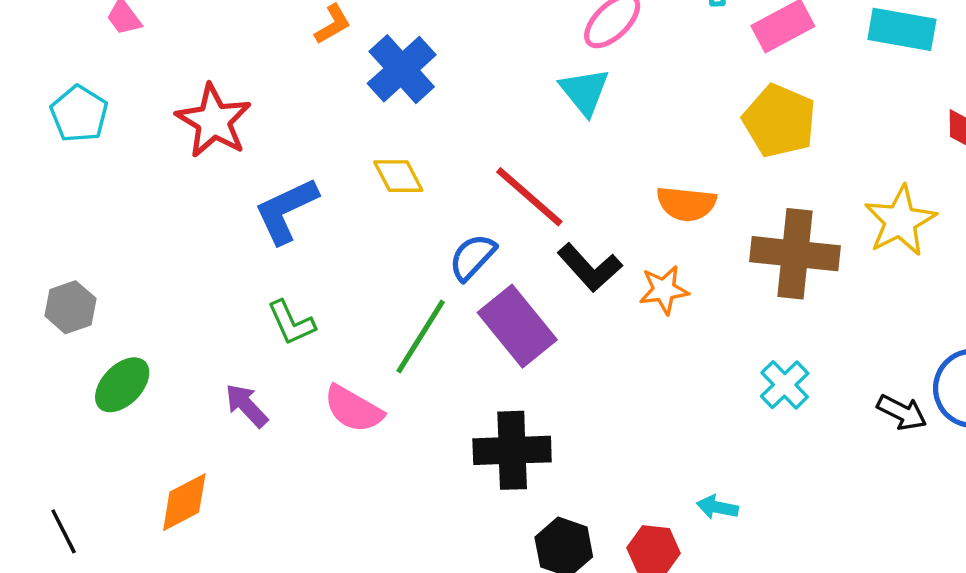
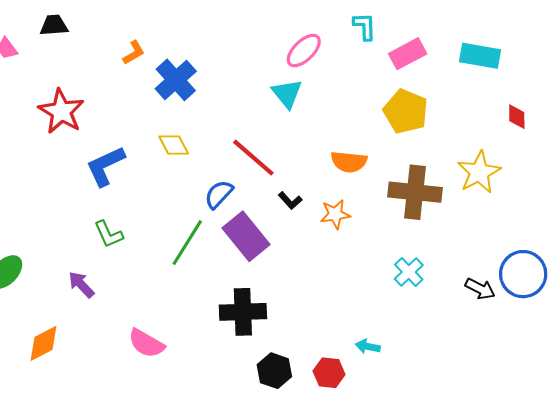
black L-shape: (590, 267) -> (290, 201), size x0.6
pink semicircle: (353, 409) -> (146, 343), moved

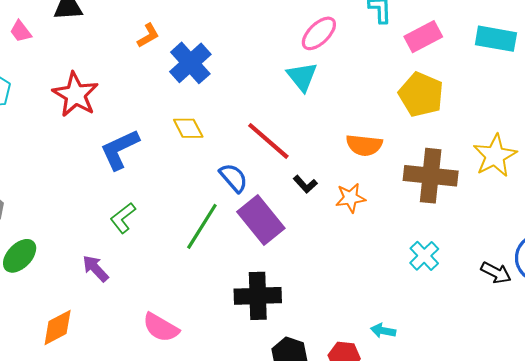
blue semicircle: (219, 194) -> (234, 178), turned 96
green L-shape: (109, 234) -> (123, 218), turned 76

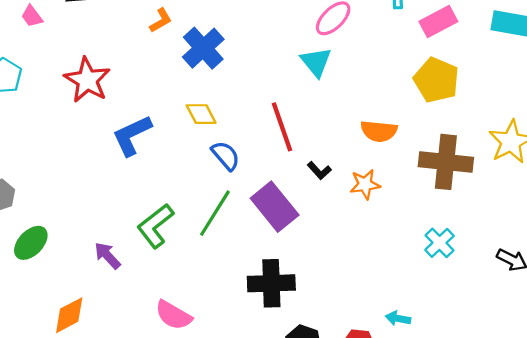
red line: (268, 141) -> (282, 127), turned 30
blue semicircle: (234, 178) -> (226, 156), moved
green L-shape: (123, 218) -> (155, 226), moved, size x1.4

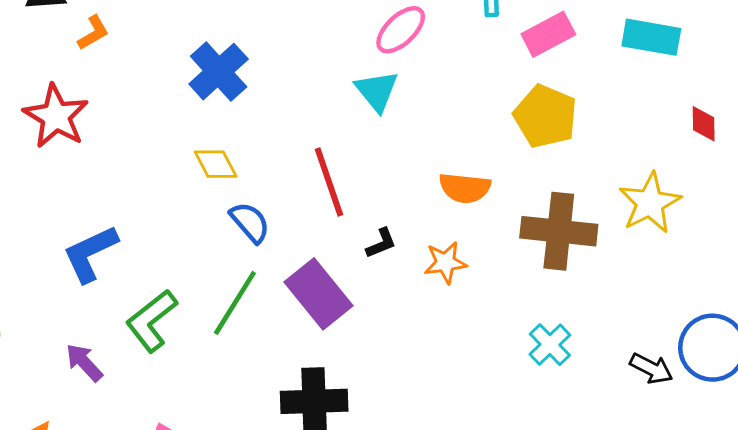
orange L-shape: (161, 20) -> (93, 33), moved
blue L-shape: (132, 135) -> (90, 254), moved
black L-shape: (319, 170) -> (381, 243), turned -70

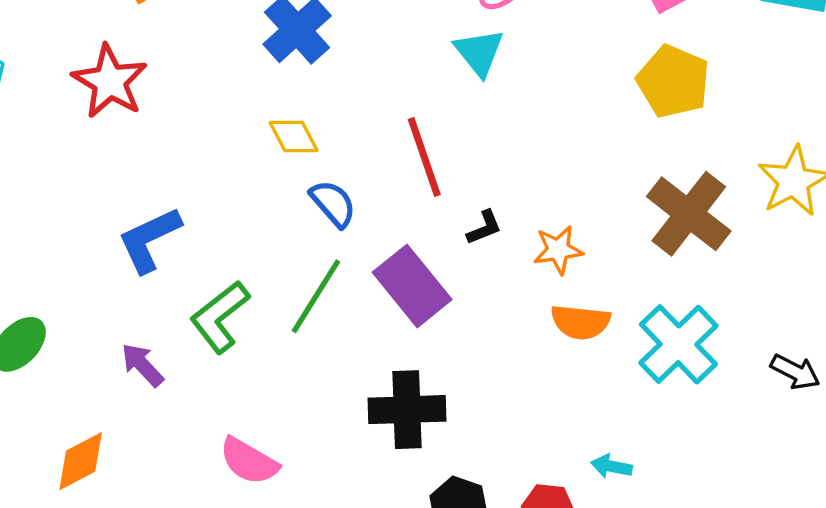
orange semicircle: (465, 188) -> (581, 322), moved
brown cross: (559, 231) -> (689, 214), turned 32
cyan cross: (550, 345) -> (678, 344), size x1.6

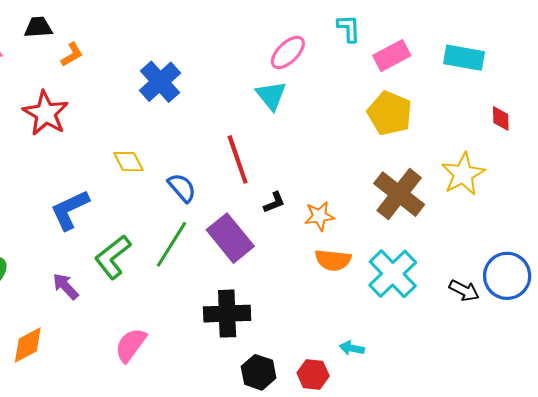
yellow diamond: (294, 136) -> (128, 162), moved
pink semicircle: (249, 461) -> (131, 345), turned 96

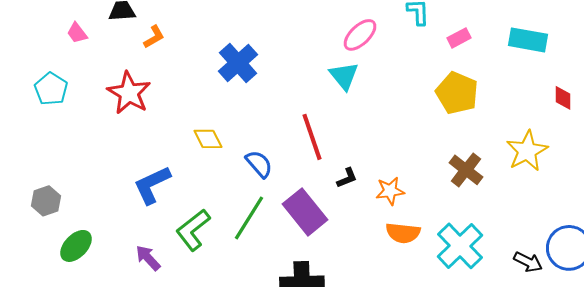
pink rectangle: (392, 56) -> (459, 38), size x0.7
brown cross: (399, 194) -> (466, 170), size x0.7

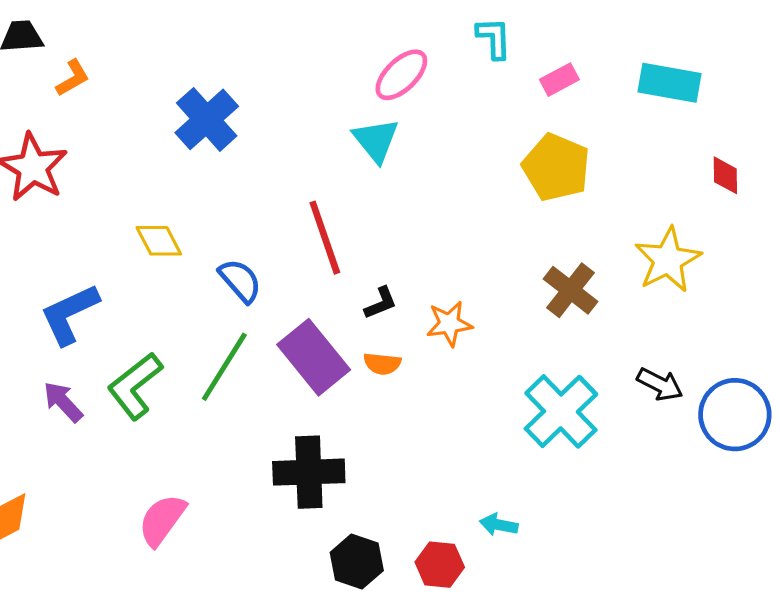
orange semicircle: (403, 233) -> (382, 364), moved, size x0.7
purple arrow: (148, 258) -> (63, 402), moved
black arrow: (528, 262) -> (660, 384), moved

